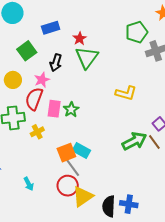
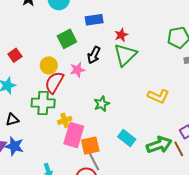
red semicircle: (34, 99) -> (54, 82), moved
pink rectangle: (54, 109) -> (74, 135), moved, size x1.4
cyan rectangle: (81, 150) -> (127, 138), moved

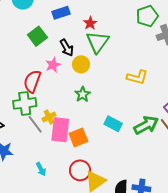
black arrow: (94, 55) -> (67, 48), turned -48
yellow circle: (49, 65) -> (81, 64), moved
gray line: (94, 161) -> (35, 124), moved

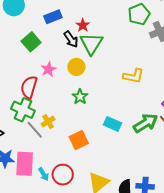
black arrow: (67, 48) -> (71, 39), moved
green cross: (25, 103) -> (23, 110), turned 35
pink rectangle: (60, 130) -> (25, 164), moved
red circle: (80, 170) -> (63, 175), moved

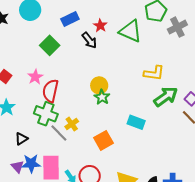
green triangle: (91, 44) -> (130, 31), moved, turned -35
yellow circle: (76, 67) -> (99, 85), moved
pink star: (48, 69) -> (35, 77), moved
green arrow: (146, 123) -> (166, 97), moved

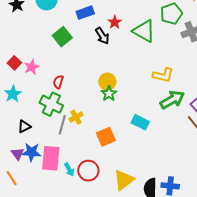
pink star: (35, 77) -> (32, 67), moved
red semicircle: (50, 91) -> (58, 82), size x0.6
gray line: (59, 133) -> (62, 125), turned 54

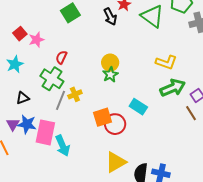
cyan arrow: (69, 169) -> (63, 146), size x1.5
red circle: (88, 171) -> (115, 124), moved

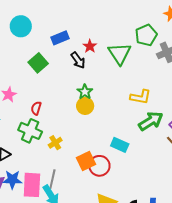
green triangle: (152, 16) -> (120, 54), turned 30
green star: (110, 75) -> (85, 92), moved
gray line: (61, 100) -> (52, 179), moved

